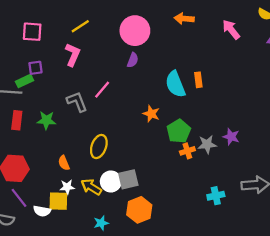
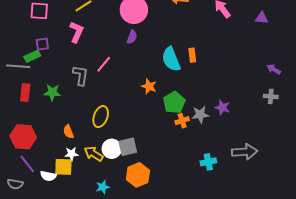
gray L-shape: (77, 102) -> (81, 75), turned 30

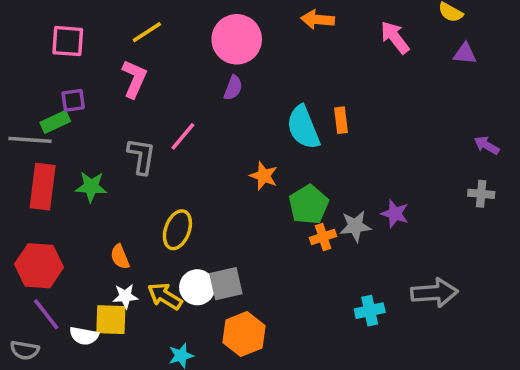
red rectangle: (25, 92) -> (43, 187), size x1.4

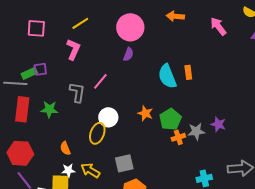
purple square: (73, 100) -> (40, 69), moved
orange star: (264, 176) -> (145, 113), moved
white circle: (197, 287) -> (108, 117), moved

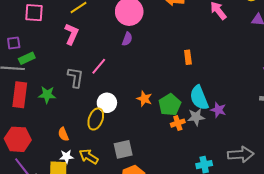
purple square: (40, 69) -> (14, 43), moved
cyan semicircle: (167, 76) -> (199, 98), moved

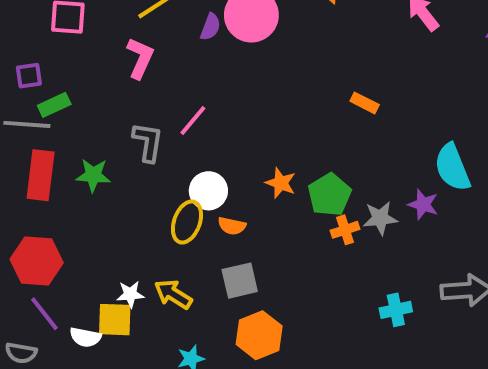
purple semicircle: (127, 39) -> (210, 27), moved
orange rectangle: (188, 57) -> (365, 103), turned -56
cyan semicircle: (199, 98) -> (452, 167), moved
orange semicircle: (63, 134) -> (232, 226), moved, turned -56

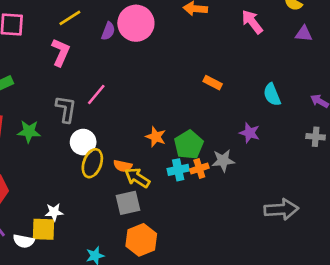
cyan semicircle: (452, 167) -> (272, 95), moved, size x0.7
white circle: (208, 191) -> (83, 142), moved
purple star: (423, 204) -> (250, 133), moved
yellow arrow: (173, 294) -> (137, 178), moved
cyan cross: (396, 310) -> (178, 170), moved

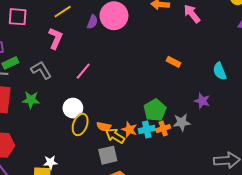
pink arrow: (252, 22) -> (192, 14), moved
gray L-shape: (66, 109) -> (41, 70), moved, turned -40
orange star: (156, 137) -> (129, 130), moved

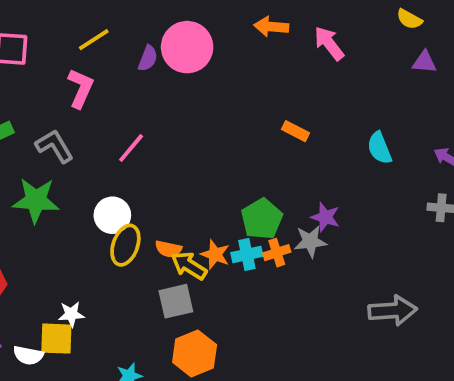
green star: (31, 100) -> (36, 200), size x1.4
purple star: (202, 101) -> (325, 217), moved

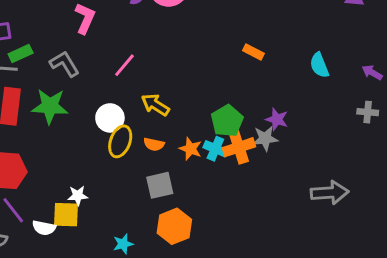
orange cross: (277, 253) -> (239, 147), size x1.5
cyan cross: (247, 254) -> (215, 149), turned 35
yellow arrow: (189, 266) -> (155, 105), moved

